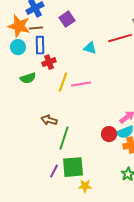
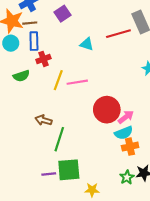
red circle: (109, 134) -> (107, 110), moved, size x1.6
purple line: (54, 171) -> (49, 174), turned 56
yellow star: (85, 186) -> (92, 190), moved

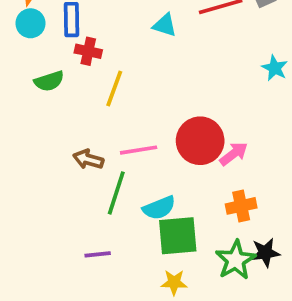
red cross: (43, 59) -> (88, 51), turned 32
pink line: (77, 82) -> (139, 150), moved
cyan semicircle: (124, 133) -> (159, 208), moved
green square: (69, 170) -> (178, 236), moved
green star: (127, 177) -> (236, 260), size x1.5

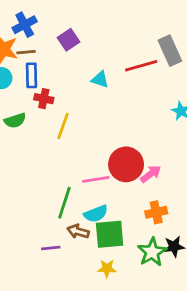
pink line: (139, 150) -> (96, 179), moved
brown arrow: (88, 159) -> (78, 231), moved

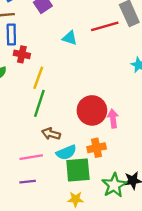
pink arrow: (151, 174) -> (113, 119), turned -60
pink line: (96, 179) -> (31, 157), moved
green line: (64, 203) -> (39, 103), moved
orange cross: (156, 212) -> (97, 148), moved
brown arrow: (78, 231) -> (51, 134), moved

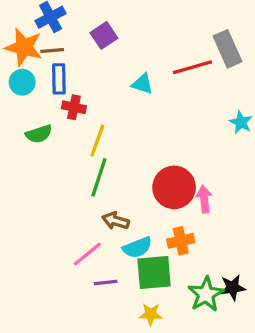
pink line: (31, 157) -> (87, 254), turned -30
purple line: (28, 182) -> (106, 283), moved

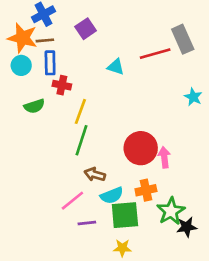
green star: (206, 294) -> (171, 211), moved

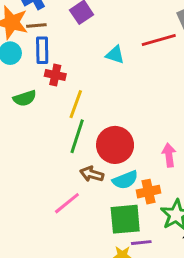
red circle: (141, 148) -> (115, 145), moved
cyan semicircle: (112, 195) -> (125, 180), moved
purple line: (87, 223) -> (141, 243), moved

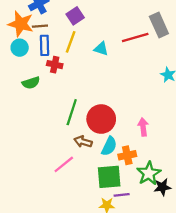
yellow line: (76, 104) -> (71, 42), moved
cyan semicircle: (125, 180) -> (109, 146), turned -42

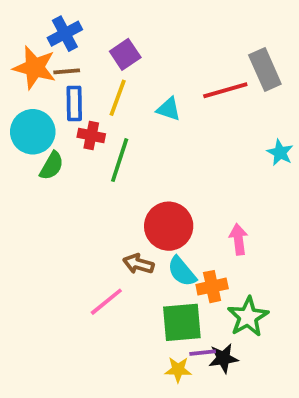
cyan circle: (20, 48) -> (33, 132), moved, size x1.5
green semicircle: (31, 83) -> (52, 166), turned -42
green line: (72, 112) -> (120, 160), moved
cyan semicircle: (109, 146) -> (182, 271), turned 114
black star: (162, 187) -> (223, 358), moved

